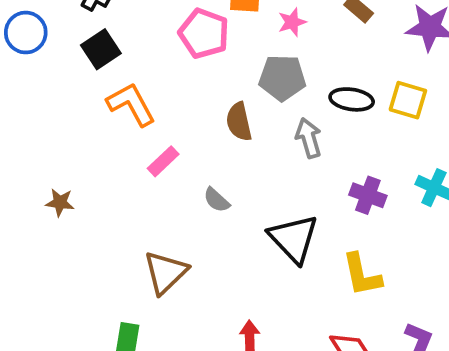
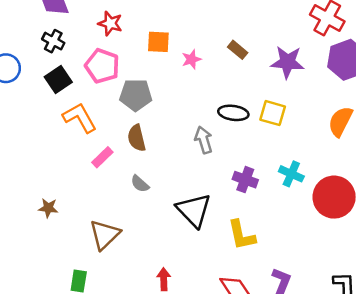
pink pentagon: (204, 34) -> (102, 66), moved
gray pentagon: (282, 78) -> (136, 95), moved
brown semicircle: (239, 122) -> (137, 138), moved
brown star: (60, 202) -> (48, 208), moved

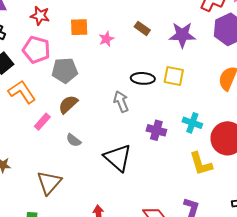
brown semicircle: (137, 138) -> (68, 104), turned 65
yellow L-shape: (241, 235) -> (201, 164), moved

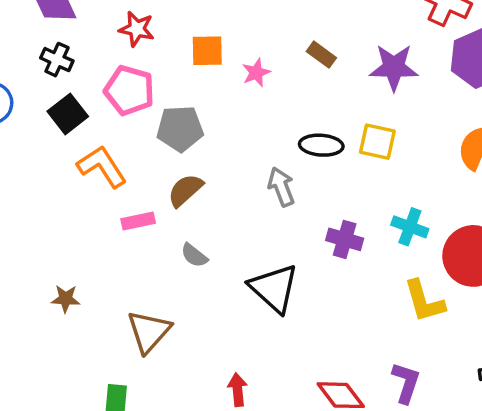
pink rectangle: (42, 122) -> (138, 221), turned 36

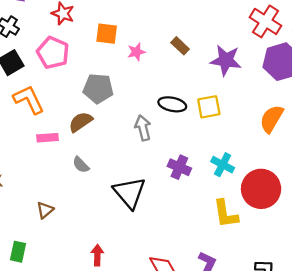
gray pentagon: (180, 129) -> (98, 88), moved
yellow square: (377, 142) -> (209, 107), turned -30
brown triangle: (149, 331) -> (45, 210), size x0.6

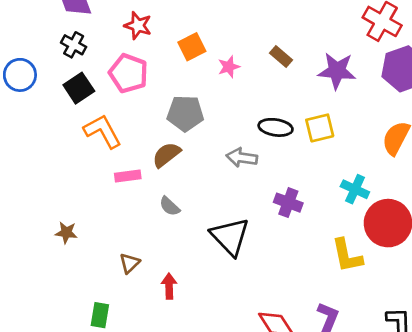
orange square: (107, 34) -> (192, 47), turned -30
gray arrow: (143, 128) -> (242, 158), turned -65
cyan cross: (223, 165) -> (355, 189), moved
red arrow: (97, 255) -> (169, 286), moved

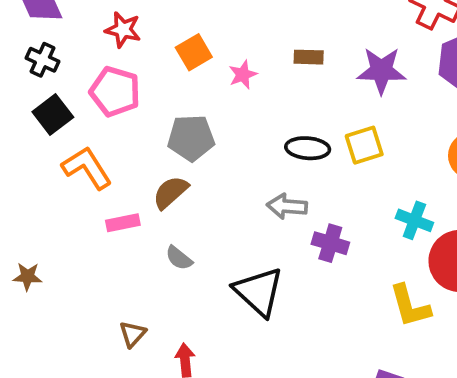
brown rectangle: (281, 56) -> (309, 57), turned -35
gray arrow: (242, 158) -> (287, 206), moved
brown star: (66, 233) -> (27, 276), moved

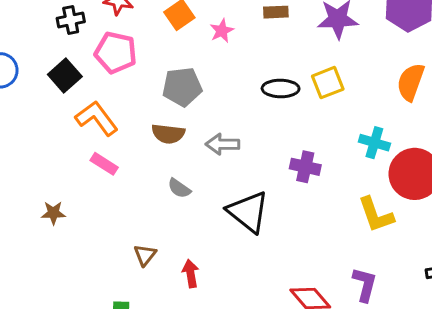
black cross: (42, 60) -> (71, 20), moved, turned -32
brown semicircle: (170, 192) -> (168, 134), turned -128
gray arrow: (287, 206) -> (223, 144), moved
pink rectangle: (123, 223) -> (104, 164), moved, turned 48

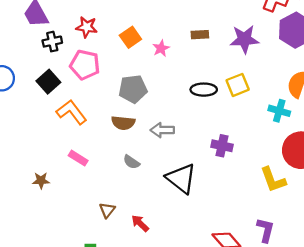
cyan cross: (374, 143) -> (279, 111), moved
pink rectangle: (104, 164) -> (78, 158), moved
red arrow: (191, 274) -> (140, 223), turned -36

